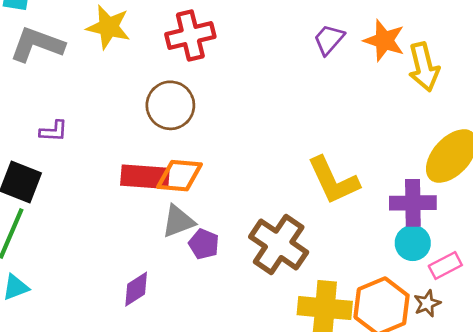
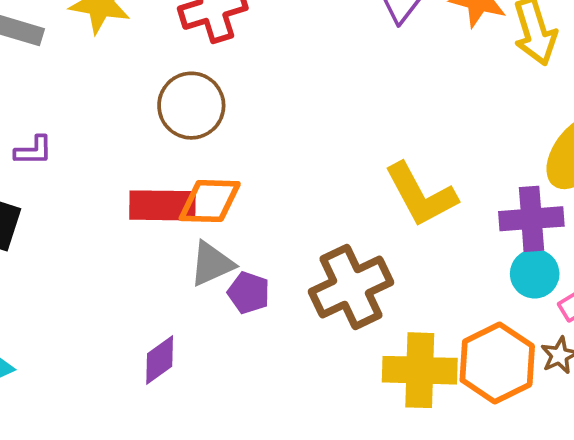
brown cross: (279, 244) -> (351, 287), turned 34

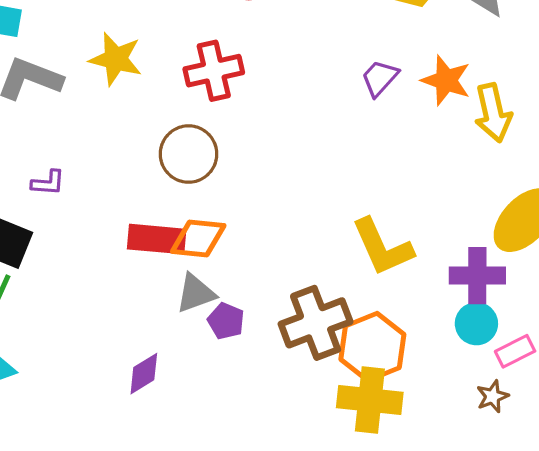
orange hexagon: (497, 363) -> (372, 347), moved

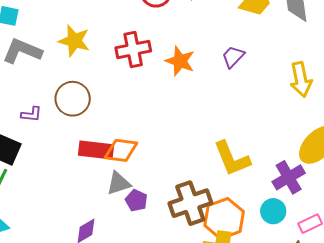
orange star: (446, 80) -> (180, 61), moved
brown circle: (189, 154) -> (73, 99), moved
purple cross: (477, 276) -> (289, 177), turned -32
cyan circle: (476, 324) -> (273, 211), moved

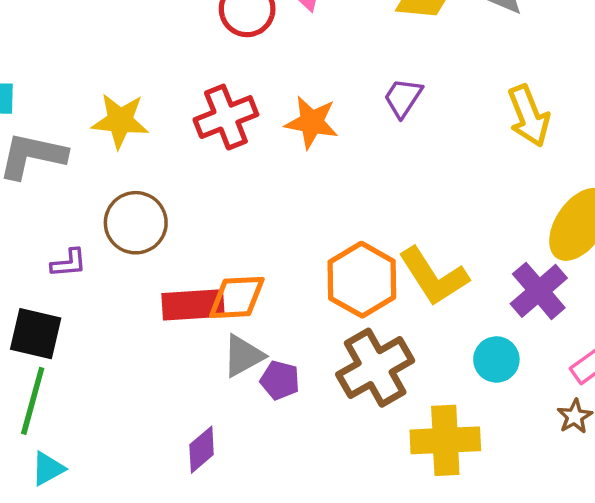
cyan circle: (273, 211) -> (496, 359), moved
orange hexagon: (224, 219) -> (362, 280), moved

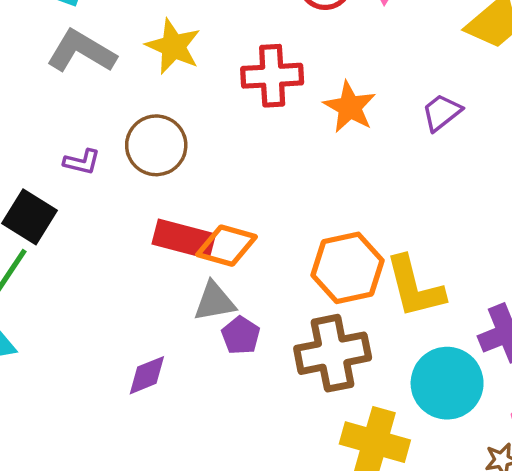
cyan circle: (496, 359) -> (447, 383), size x1.6

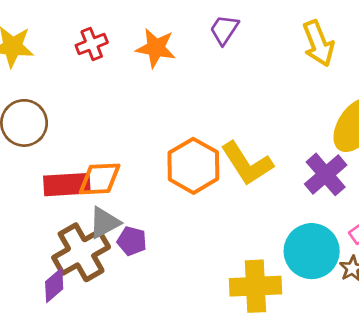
red cross: (272, 76) -> (92, 44), size x0.7
brown cross: (333, 353) -> (81, 252), moved
purple diamond: (147, 375) -> (54, 285), moved
cyan circle: (447, 383) -> (312, 251), moved

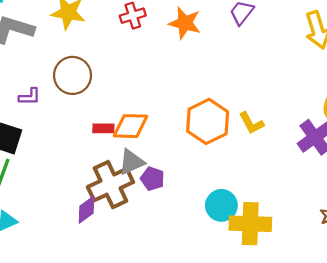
yellow L-shape: (247, 164) -> (251, 123), size x0.6
red rectangle: (67, 185) -> (103, 128), size x0.6
cyan circle: (312, 251) -> (221, 205), moved, size x0.7

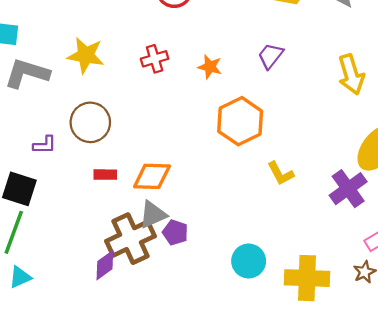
orange star: (185, 23) -> (210, 67), size x0.7
orange hexagon: (208, 121) -> (240, 121), moved
red rectangle: (103, 128) -> (105, 175), moved
yellow cross: (250, 224) -> (307, 278), moved

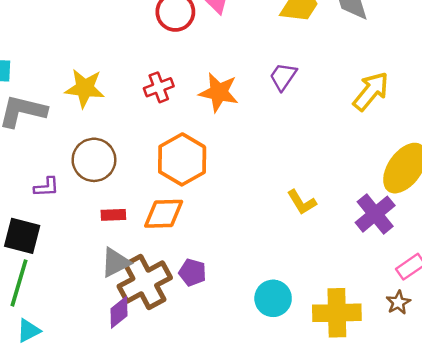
orange star: (210, 67) -> (219, 92), size x1.5
yellow arrow: (351, 74) -> (371, 91), turned -120
orange hexagon: (240, 121) -> (182, 159), moved
gray triangle: (153, 215) -> (115, 262), moved

